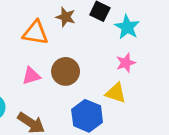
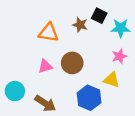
brown star: (66, 17) -> (80, 25), moved
cyan star: (127, 27) -> (121, 28), turned -30

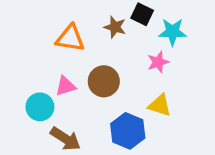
pink star: (119, 56) -> (158, 62), moved
cyan circle: (15, 91) -> (40, 107), moved

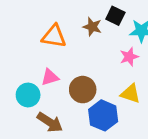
brown circle: (104, 81) -> (83, 90), moved

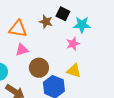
pink triangle: (50, 77) -> (22, 50), moved

